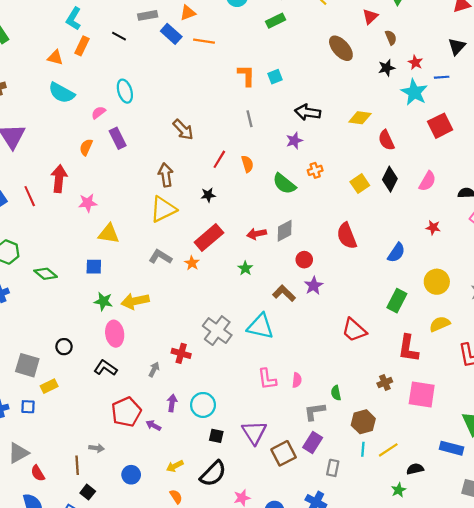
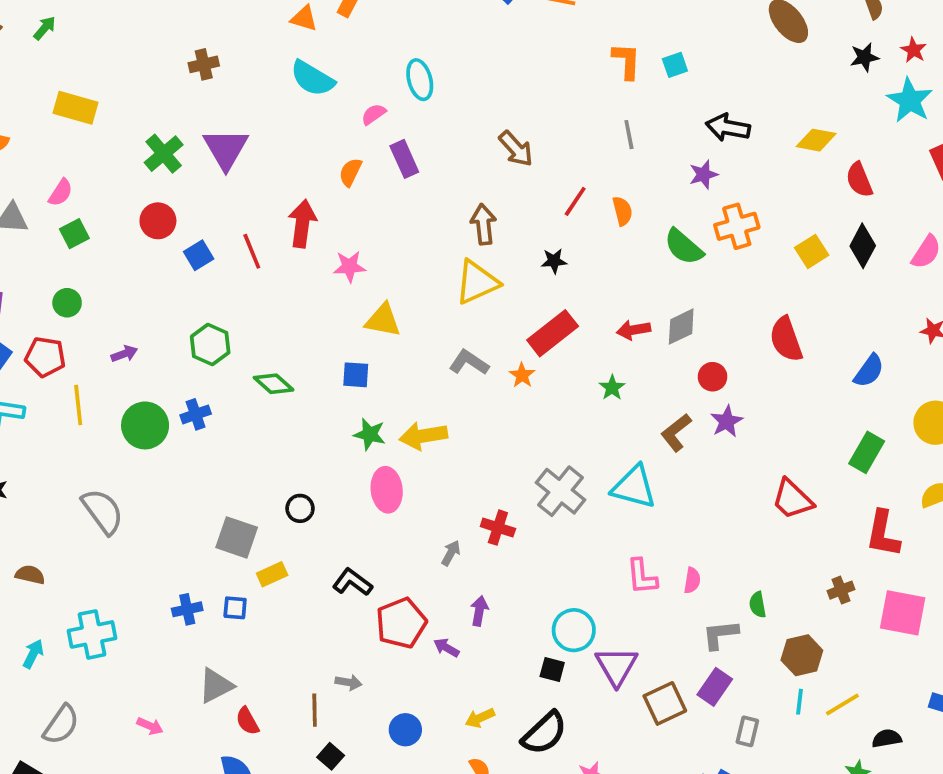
orange cross: (315, 170) -> (737, 226), size x1.6
brown L-shape: (284, 293) -> (676, 432), turned -85
black L-shape: (105, 368) -> (352, 582), moved
cyan circle: (203, 405) -> (574, 630), moved

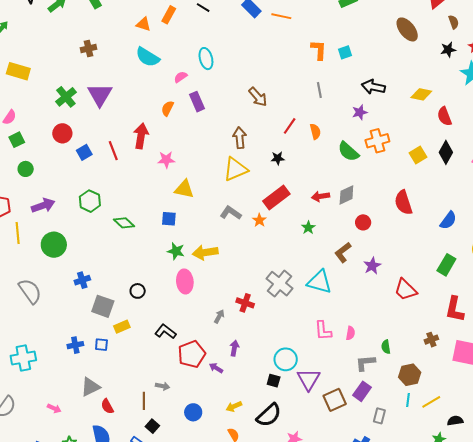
green circle: (67, 303) -> (26, 169), moved
purple arrow: (124, 354) -> (43, 205), size x1.6
blue cross: (196, 414) -> (82, 280), moved
purple star: (727, 421) -> (372, 266), moved

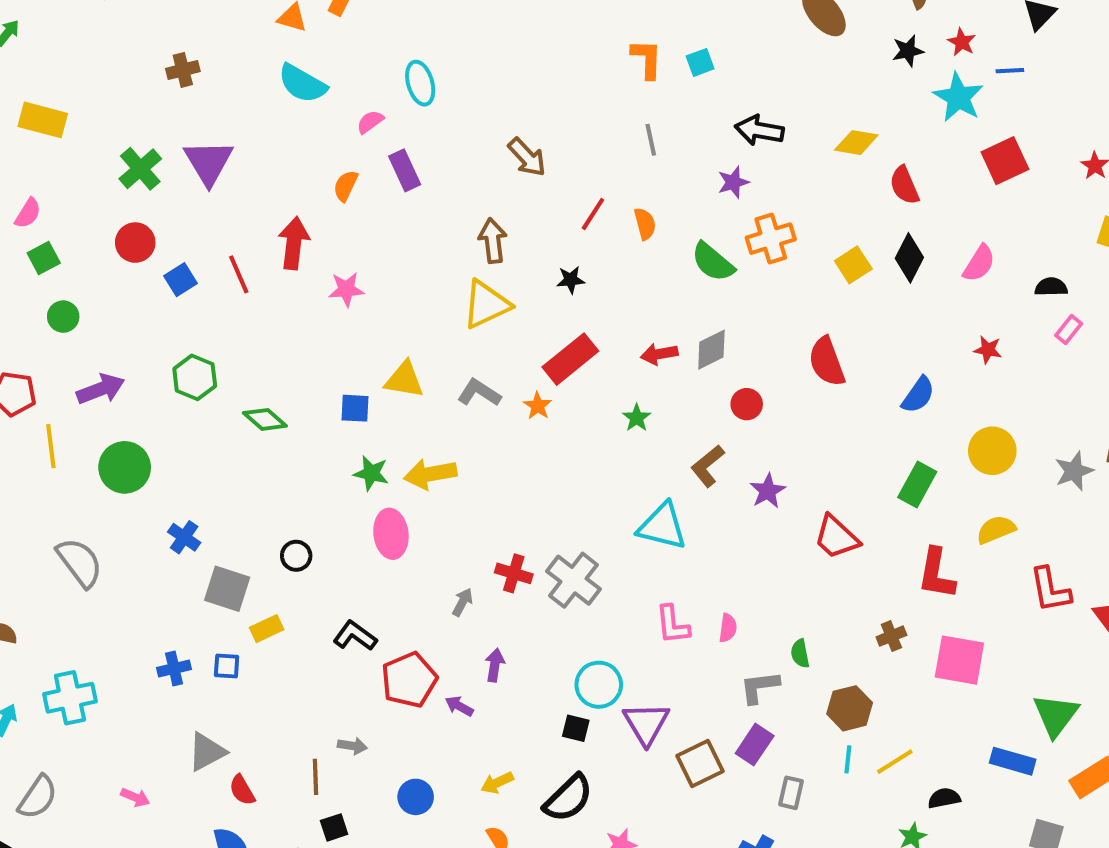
yellow triangle: (184, 189) -> (404, 380), moved
blue cross: (82, 280) -> (184, 537), turned -35
gray cross: (279, 284) -> (574, 580), moved
black square: (152, 426) -> (334, 827), turned 32

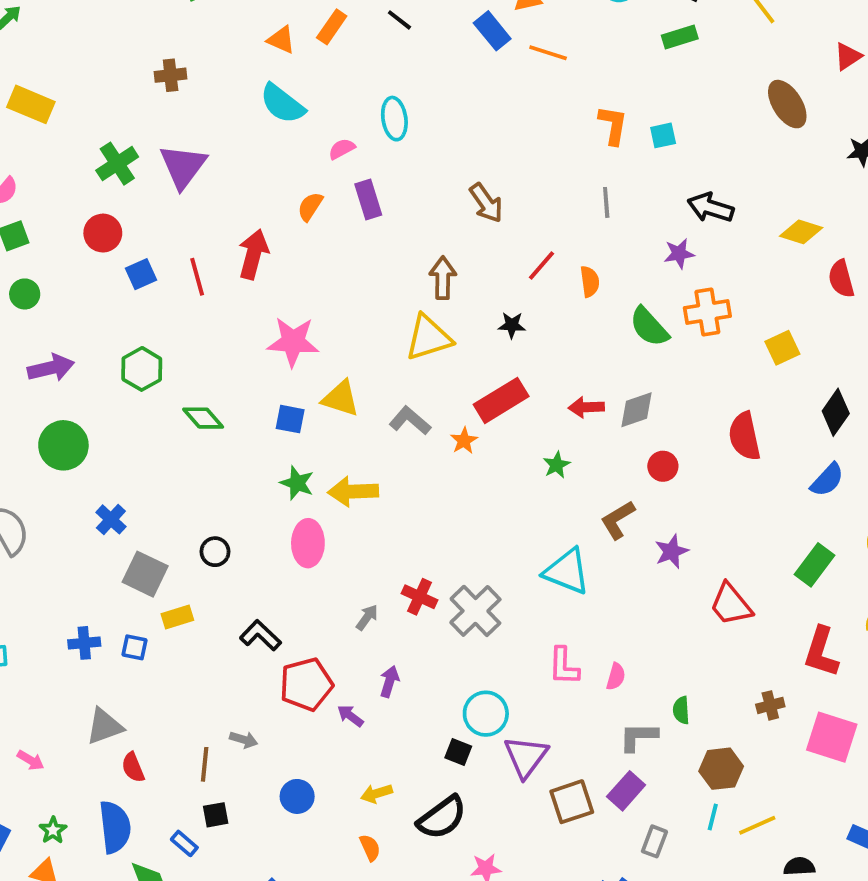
black diamond: (909, 258) -> (836, 412), moved
pink star: (346, 289) -> (293, 342), moved, size x1.5

